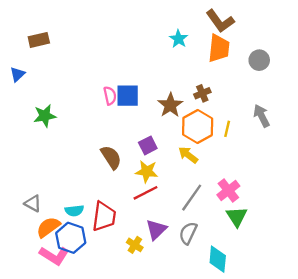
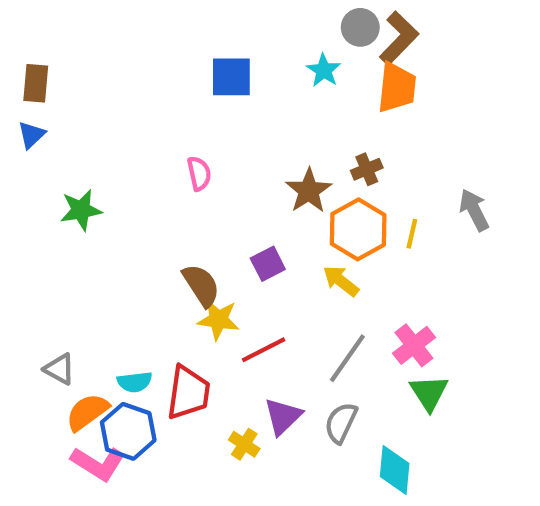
brown L-shape: (220, 21) -> (399, 38), turned -100
brown rectangle: (39, 40) -> (36, 83), moved, turned -72
gray circle: (259, 60) -> (360, 27), moved
blue square: (128, 96) -> (231, 77), moved
yellow star: (147, 171) -> (218, 320), moved

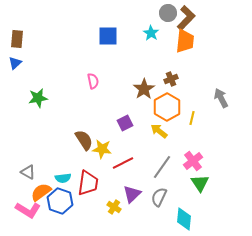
yellow line: (412, 234) -> (192, 118), moved
brown semicircle: (201, 285) -> (84, 140), moved
pink L-shape: (98, 464) -> (28, 210), moved

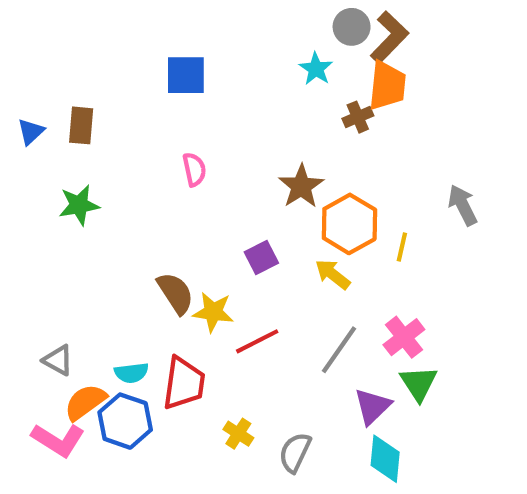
blue square: (108, 36) -> (186, 75), moved
brown rectangle: (17, 39) -> (81, 125), moved
brown cross: (171, 79) -> (358, 117), moved
purple triangle: (132, 194) -> (373, 406), moved
gray semicircle: (159, 197) -> (295, 452), moved

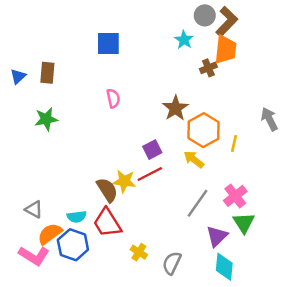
brown semicircle: (175, 293) -> (107, 190), moved
red line: (257, 341) -> (150, 174), moved
red trapezoid: (184, 383) -> (107, 223), turned 140

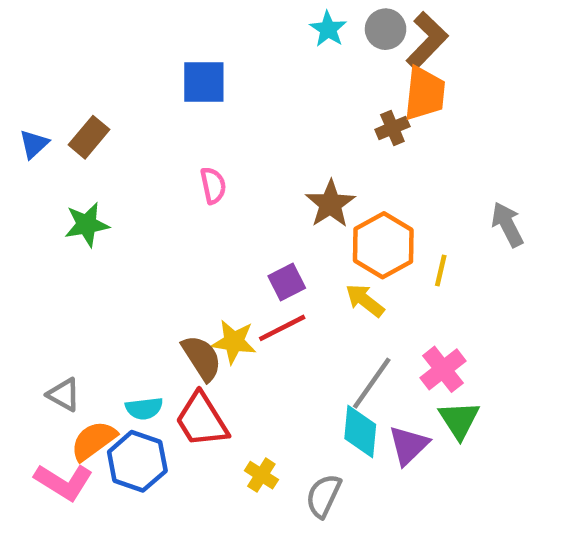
cyan star: (184, 40) -> (328, 29), moved
brown rectangle: (47, 73) -> (89, 137), turned 35
cyan diamond: (224, 267) -> (360, 431), moved

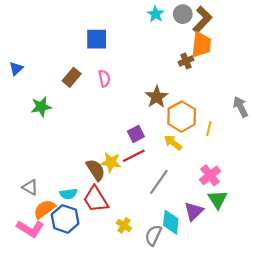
brown rectangle: (89, 137) -> (72, 77), moved
pink semicircle: (213, 185) -> (104, 78), moved
gray line: (372, 383) -> (159, 182), moved
cyan diamond: (360, 431) -> (171, 222), moved

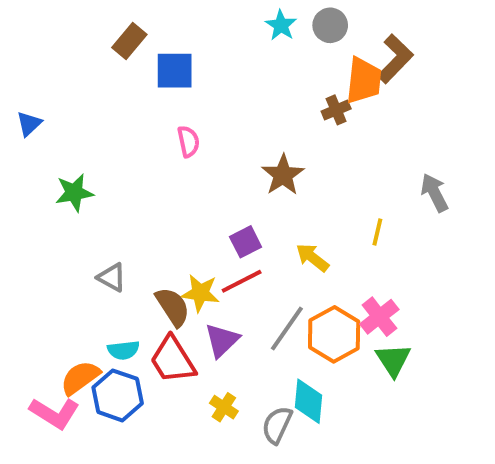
brown L-shape: (202, 20) -> (395, 59), moved
brown rectangle: (72, 77) -> (129, 41), moved
orange hexagon: (182, 117) -> (334, 334), moved
gray triangle: (30, 187) -> (112, 277), moved
purple triangle: (194, 211) -> (222, 340), moved

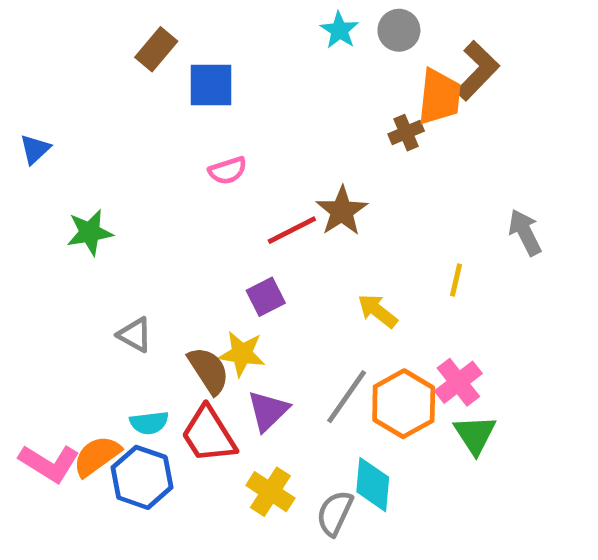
pink semicircle: (188, 141) -> (228, 171), turned 84
purple square: (246, 242) -> (266, 297), moved
red line: (242, 281) -> (292, 230), moved
yellow cross: (224, 407) -> (270, 492), size x1.4
pink L-shape: (55, 413) -> (49, 463), moved

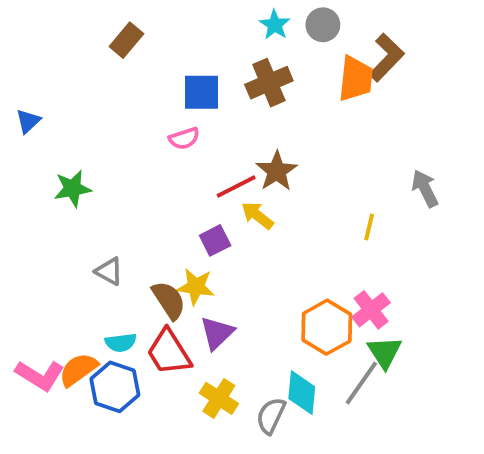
blue square: (211, 85) -> (202, 92), moved
brown cross: (406, 133) -> (269, 83), moved, size x1.6
yellow arrow: (377, 311) -> (257, 215), moved
gray line: (347, 397) -> (361, 383), moved

